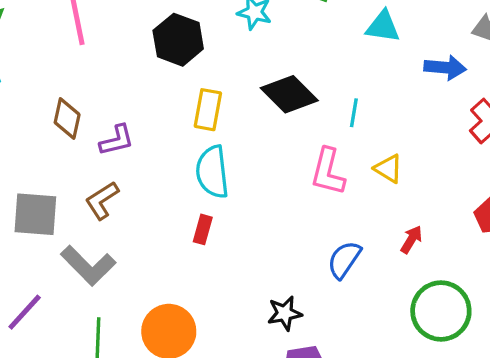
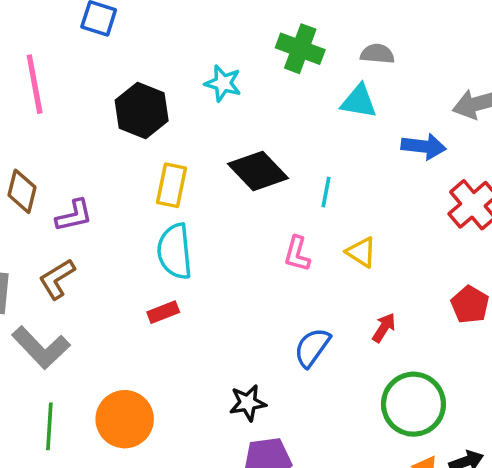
pink L-shape: (328, 172) -> (297, 254), size x0.7
red rectangle: (203, 229) -> (163, 312), turned 52

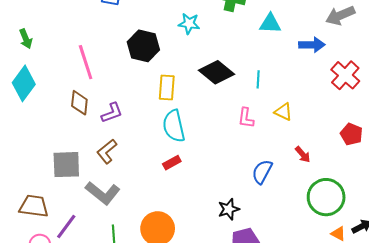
pink line: (35, 84) -> (86, 62), moved
red arrow: (384, 328) -> (303, 154), turned 114

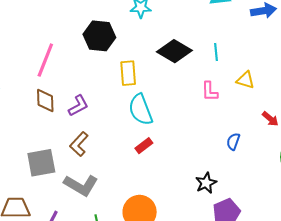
pink line: (86, 62) -> (45, 60), turned 48
blue semicircle: (262, 172) -> (233, 141), size x0.7

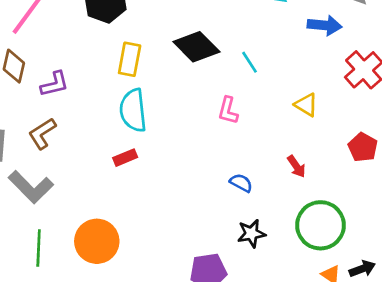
cyan line: (216, 52) -> (250, 62), turned -42
yellow triangle: (245, 80) -> (306, 105), moved
blue semicircle: (233, 141) -> (241, 183), turned 84
black star: (206, 183) -> (251, 233), moved

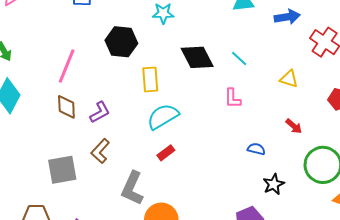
black diamond: (196, 47) -> (197, 57), turned 32
cyan semicircle: (133, 110) -> (163, 116), turned 80
gray L-shape: (31, 187) -> (132, 188), moved, turned 84

